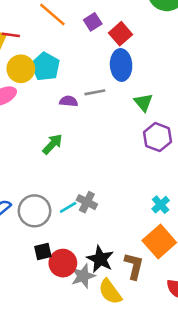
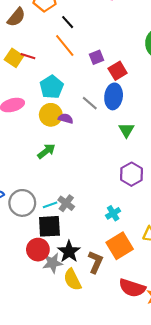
yellow circle: (21, 69) -> (51, 115), moved
gray line: (95, 92) -> (90, 103), moved, turned 42
purple hexagon: (157, 137) -> (131, 174), moved
cyan cross: (161, 205) -> (113, 213), moved
black square: (43, 252) -> (49, 226), moved, size x1.6

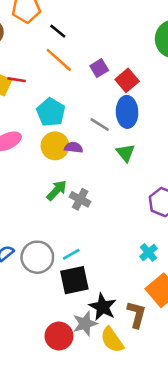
green triangle: (126, 130) -> (126, 153), moved
gray cross: (66, 203) -> (80, 199), moved
red circle: (38, 250) -> (59, 336), moved

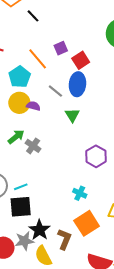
orange line: (59, 60) -> (38, 59), moved
cyan cross: (148, 253) -> (80, 193), turned -32

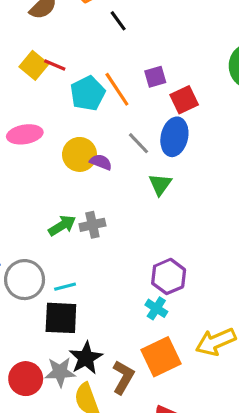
cyan pentagon: (20, 77) -> (88, 93), moved
green arrow: (16, 137) -> (62, 226), moved
gray cross: (33, 146) -> (92, 225), turned 35
purple hexagon: (96, 156) -> (169, 276), moved

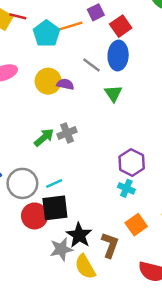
orange line: (117, 89) -> (68, 27), turned -64
orange square: (161, 357) -> (136, 225), size x0.7
red circle: (26, 379) -> (35, 216), moved

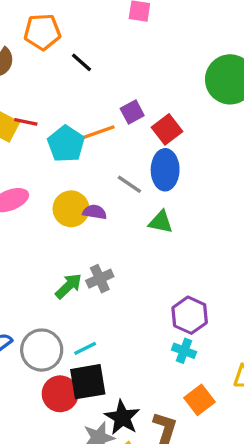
green triangle: (113, 94) -> (161, 222), turned -42

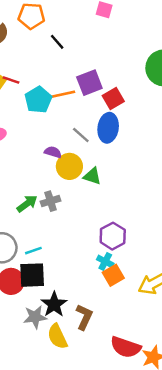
purple square: (132, 112) -> (89, 83), size x1.5
yellow circle: (71, 209) -> (69, 166), moved
green triangle: (161, 222) -> (92, 176), moved
orange square: (200, 400) -> (113, 275), moved

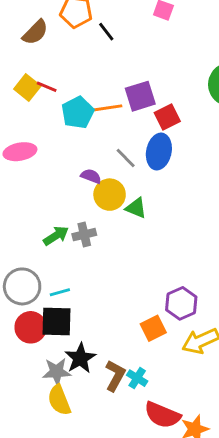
black line: (57, 42) -> (106, 32), moved
purple hexagon: (113, 236) -> (181, 303), moved
cyan cross: (105, 261) -> (137, 378), moved
yellow semicircle: (57, 336) -> (59, 400), moved

